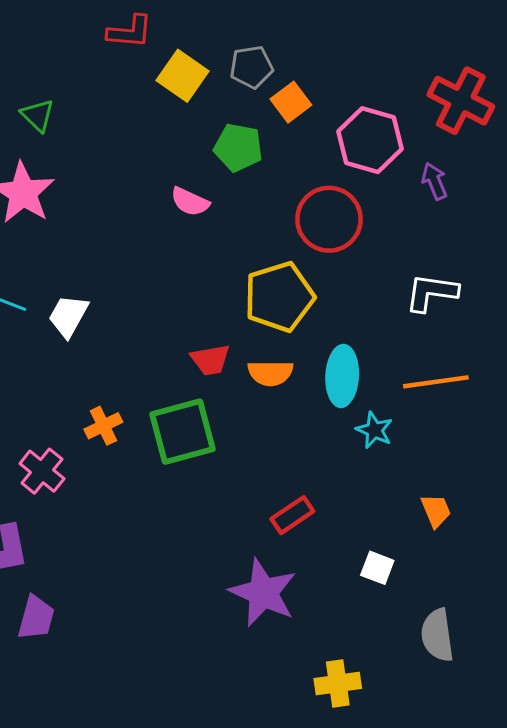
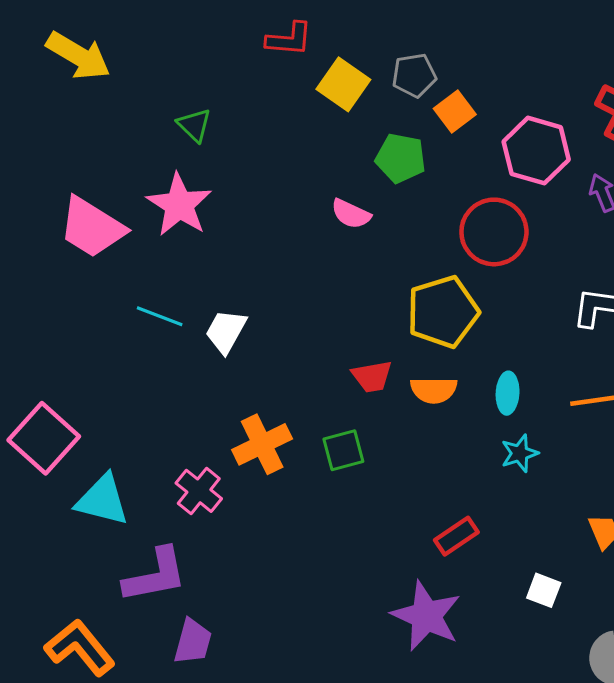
cyan ellipse: (342, 376) -> (508, 393), size x0.7
orange cross: (103, 426) -> (262, 444), size x1.5
cyan star: (374, 430) -> (520, 453), moved, turned 30
green square: (183, 432) -> (343, 450), size x0.6

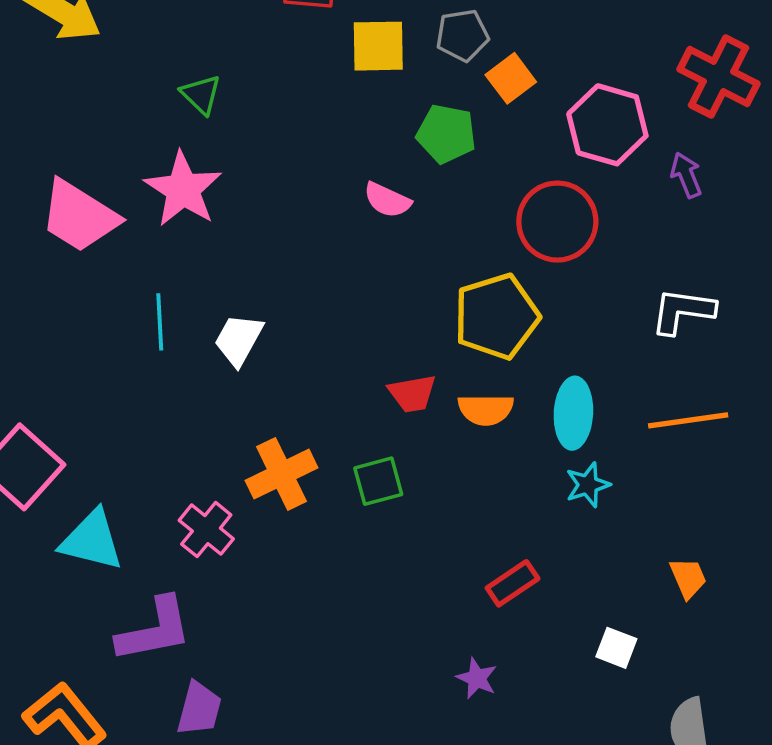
yellow square: (343, 84) -> (378, 46), turned -36
cyan line: (160, 316) -> (160, 322), turned 66
cyan ellipse: (508, 393) -> (573, 413), size x1.4
purple star: (426, 616) -> (477, 678), size x0.5

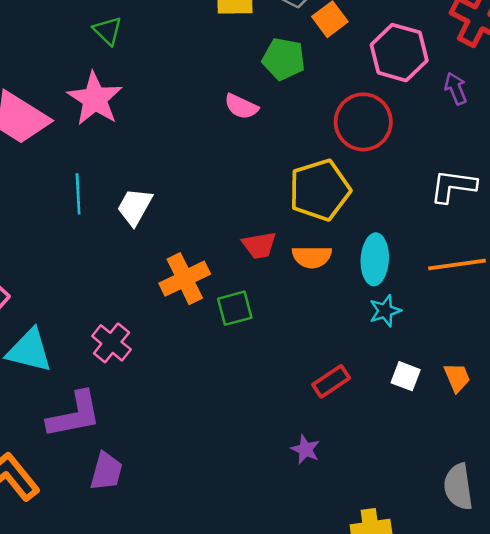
orange cross: (282, 474) -> (185, 279), moved
white square: (616, 648) -> (406, 376), moved

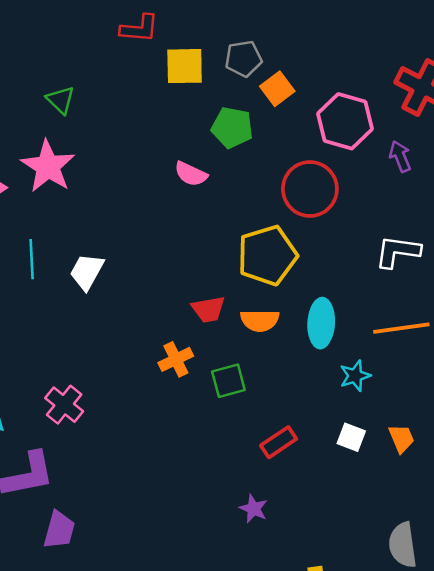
orange cross: (185, 279) -> (176, 359), moved, size x0.7
green square: (235, 308) -> (228, 381), moved
cyan star: (385, 311) -> (355, 376), moved

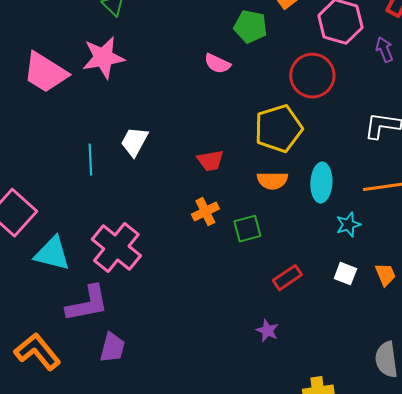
pink star: (48, 166) -> (103, 58), turned 30
cyan line: (32, 259) -> (90, 160), moved
red trapezoid: (208, 309) -> (210, 161), moved
pink cross: (64, 405) -> (116, 248), size x1.6

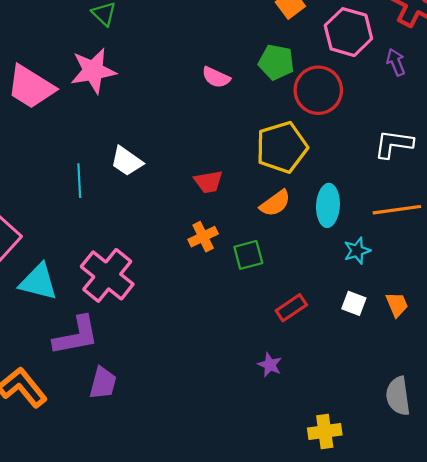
green pentagon: (250, 27) -> (276, 62), moved
white trapezoid: (134, 142) -> (127, 161), turned -84
orange semicircle: (272, 181) -> (275, 203), turned -36

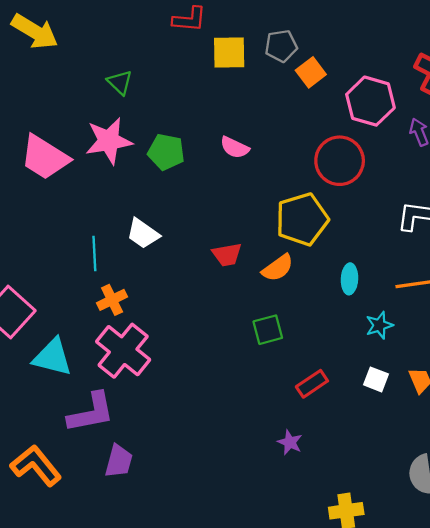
green pentagon: (276, 62) -> (166, 152), moved
orange semicircle: (275, 203) -> (278, 268), moved
cyan ellipse: (328, 205) -> (349, 279), size x0.7
orange cross: (203, 237) -> (112, 300), moved

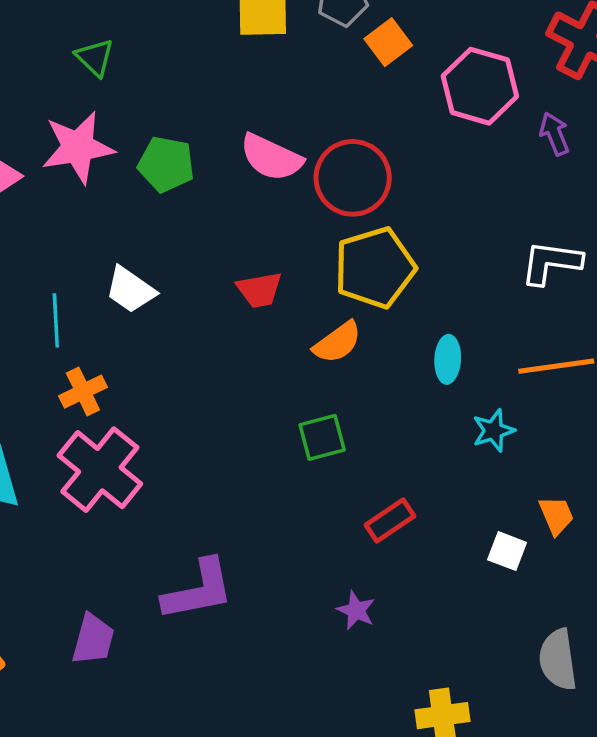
pink semicircle: (235, 147) -> (271, 157), size x1.4
red circle: (340, 161) -> (353, 178), moved
red trapezoid: (227, 255) -> (259, 290), moved
white square: (376, 379) -> (507, 551), moved
purple L-shape: (91, 413) -> (198, 590), moved

